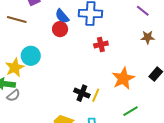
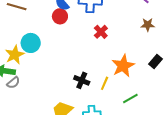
red cross: (101, 44) -> (101, 32), turned -32
yellow line: (96, 95) -> (105, 83), moved

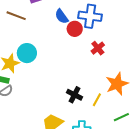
red circle: (60, 16) -> (75, 29), moved

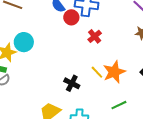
yellow line: (97, 100) -> (97, 72), moved, turned -72

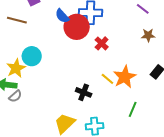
red circle: (71, 17) -> (77, 27), size x1.6
green line: (119, 105) -> (133, 109), turned -35

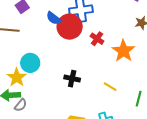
orange star: (125, 77) -> (123, 51), moved
yellow line: (107, 79) -> (110, 87), moved
black cross: (84, 92) -> (72, 79), moved

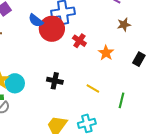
orange star: (123, 51) -> (106, 53), size x0.7
cyan circle: (30, 63) -> (15, 83), moved

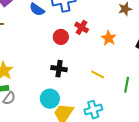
red circle: (52, 29) -> (61, 37), moved, size x0.6
cyan circle: (15, 83) -> (50, 99), moved

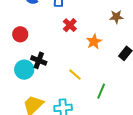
red circle: (61, 37) -> (20, 34), moved
cyan circle: (50, 99) -> (24, 70), moved

